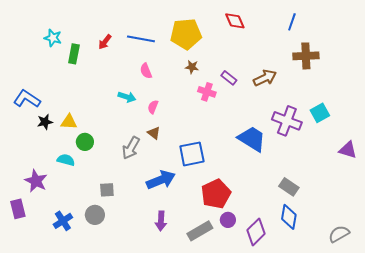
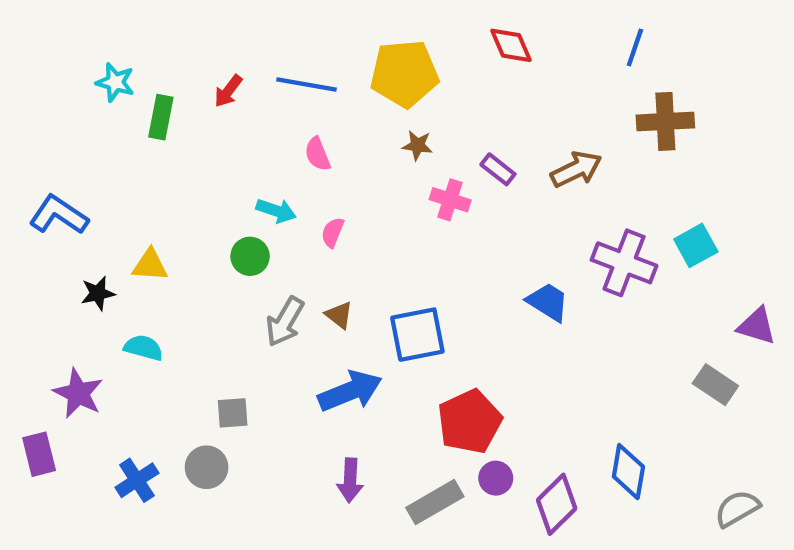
black star: (45, 122) -> (98, 293), moved
brown triangle: (154, 133) -> (339, 315), moved
blue trapezoid: (252, 139) -> (548, 302), size x0.7
green circle: (85, 142) -> (250, 256), moved
gray rectangle: (289, 187) -> (715, 385), moved

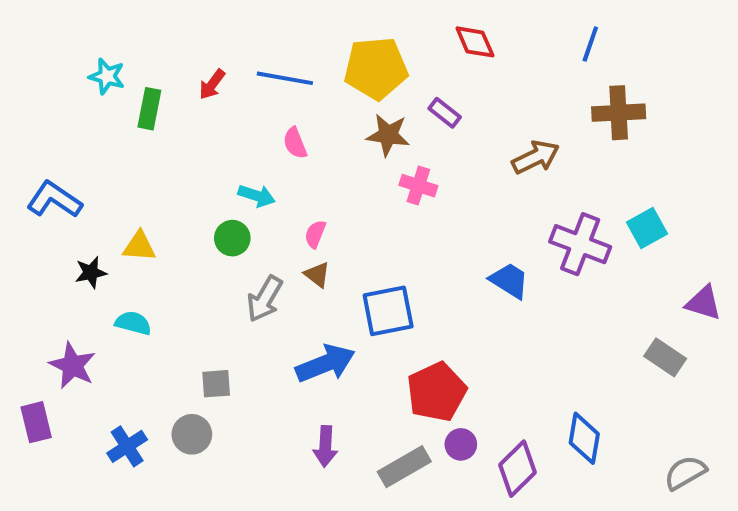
brown star: (417, 145) -> (388, 135), size x1.5
purple rectangle: (498, 169) -> (445, 113), moved
pink semicircle: (333, 232) -> (315, 234), moved
brown triangle: (339, 315) -> (317, 275), moved

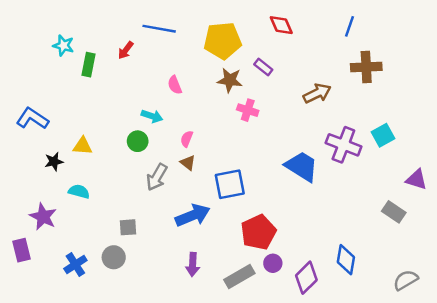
blue line: (285, 78) -> (159, 29), moved
blue trapezoid: (509, 281) -> (302, 166), size x1.4

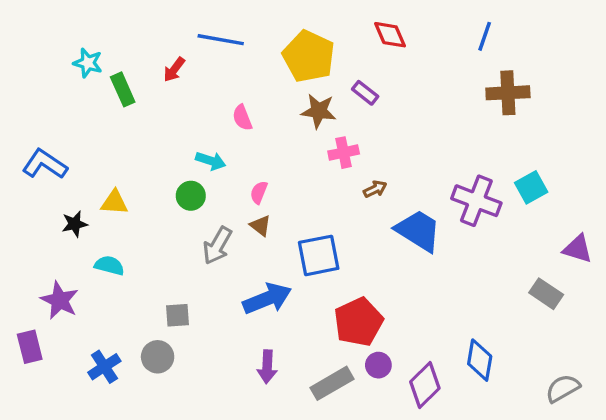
yellow pentagon: (223, 41) -> (309, 56), turned 30
green rectangle: (89, 65) -> (123, 89), turned -35
brown arrow: (317, 93) -> (375, 189), moved, size x0.6
pink cross: (248, 110) -> (344, 153), turned -30

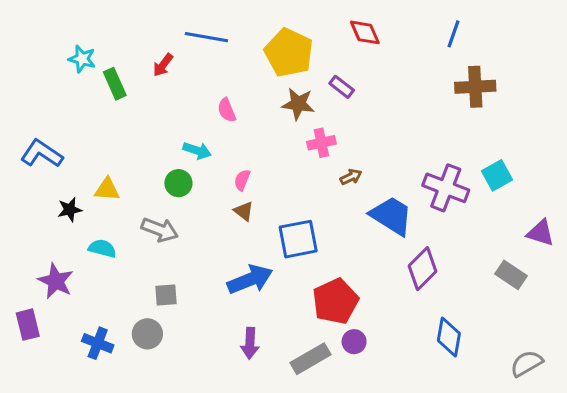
gray arrow: (217, 246) -> (160, 230), moved, turned -99
blue cross: (104, 367) -> (98, 343), turned -36
purple diamond: (425, 385) -> (422, 269), moved

